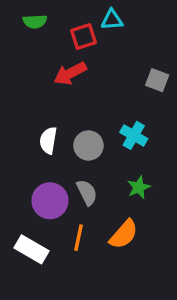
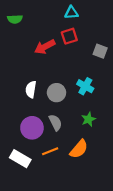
green semicircle: (35, 21) -> (15, 19), moved
red square: (83, 37) -> (69, 36), moved
orange line: (78, 238) -> (50, 151), turned 56

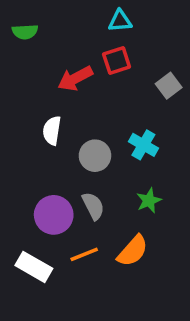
gray square: (100, 51) -> (169, 86), turned 32
white semicircle: (31, 89) -> (52, 131), moved

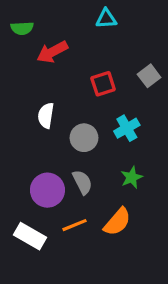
red square: (117, 60) -> (103, 84), moved
red arrow: (75, 78) -> (52, 52), moved
cyan cross: (143, 145) -> (127, 128), turned 30

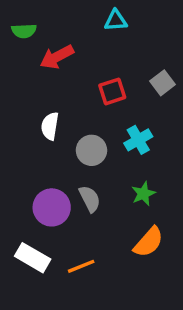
orange semicircle: (117, 222) -> (149, 242), moved
orange line: (74, 225) -> (81, 266), moved

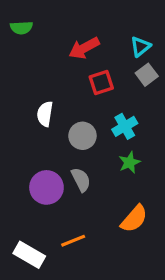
cyan triangle: (116, 20) -> (140, 47), moved, turned -35
red arrow: (57, 57) -> (84, 48), moved
green star: (143, 194) -> (129, 162), moved
white rectangle: (33, 258) -> (29, 255), moved

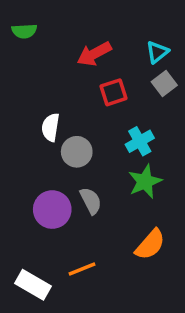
gray circle: (82, 136) -> (77, 152), moved
green star: (129, 162) -> (145, 182), size x1.4

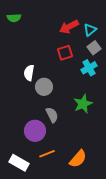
red arrow: (94, 54) -> (69, 27), moved
cyan cross: (140, 141) -> (89, 68), moved
purple circle: (52, 210) -> (35, 131), moved
orange semicircle: (150, 245) -> (78, 159), moved

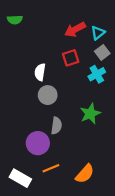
white semicircle: (29, 73) -> (40, 72), moved
gray semicircle: (52, 115) -> (56, 126), turned 35

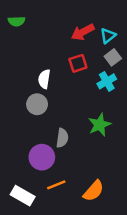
gray circle: (48, 95) -> (37, 104), moved

